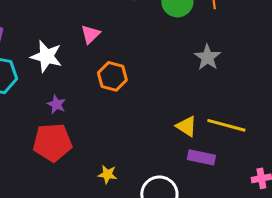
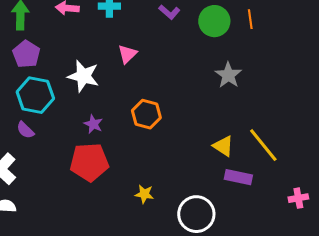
gray star: (207, 57) -> (228, 75), moved
orange hexagon: (112, 76) -> (146, 114), moved
yellow line: (226, 125) -> (263, 145), turned 36

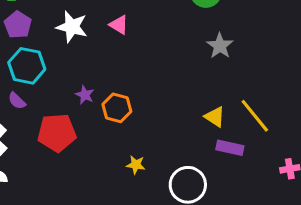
pink triangle: (127, 54) -> (119, 25), turned -45
white star: (83, 76) -> (72, 27), moved
orange hexagon: (146, 114) -> (117, 108), moved
red pentagon: (89, 162) -> (57, 133), moved

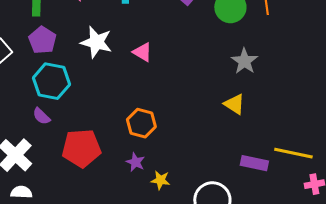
pink triangle: (119, 25) -> (142, 52), moved
purple star: (85, 95) -> (135, 162), moved
yellow line: (255, 116) -> (293, 153), moved, turned -39
yellow triangle: (215, 117) -> (234, 104), moved

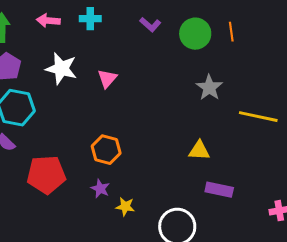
pink triangle: (142, 52) -> (107, 79), turned 40
yellow triangle: (234, 104) -> (199, 151), moved, turned -30
yellow line: (293, 153) -> (258, 117), moved

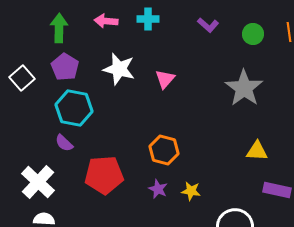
green circle: (195, 34) -> (253, 34), size x0.7
gray star: (209, 88) -> (244, 88), moved, size x1.4
yellow star: (125, 207) -> (191, 191), moved

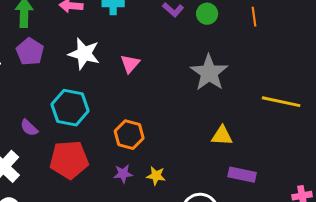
green circle: (253, 34) -> (207, 14), moved
cyan hexagon: (74, 108) -> (70, 108), moved
purple star: (158, 189) -> (123, 174), turned -30

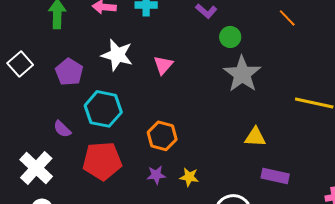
green circle: (207, 14) -> (230, 37), moved
orange line: (254, 17) -> (287, 18), turned -36
purple pentagon: (30, 52) -> (69, 72), moved

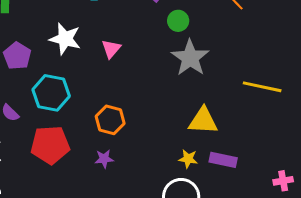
yellow triangle: (255, 137) -> (203, 121), size x1.4
yellow star: (189, 177) -> (188, 159), moved

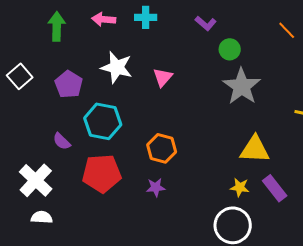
purple rectangle: (223, 160) -> (275, 188), turned 40

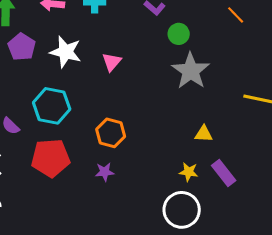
purple pentagon: (69, 84) -> (22, 47), moved
yellow triangle: (255, 149) -> (204, 134), size x0.6

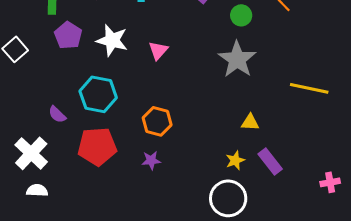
green circle: (179, 34) -> (241, 15), moved
yellow star: (189, 172) -> (235, 160), turned -30

